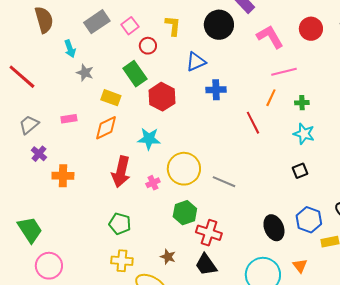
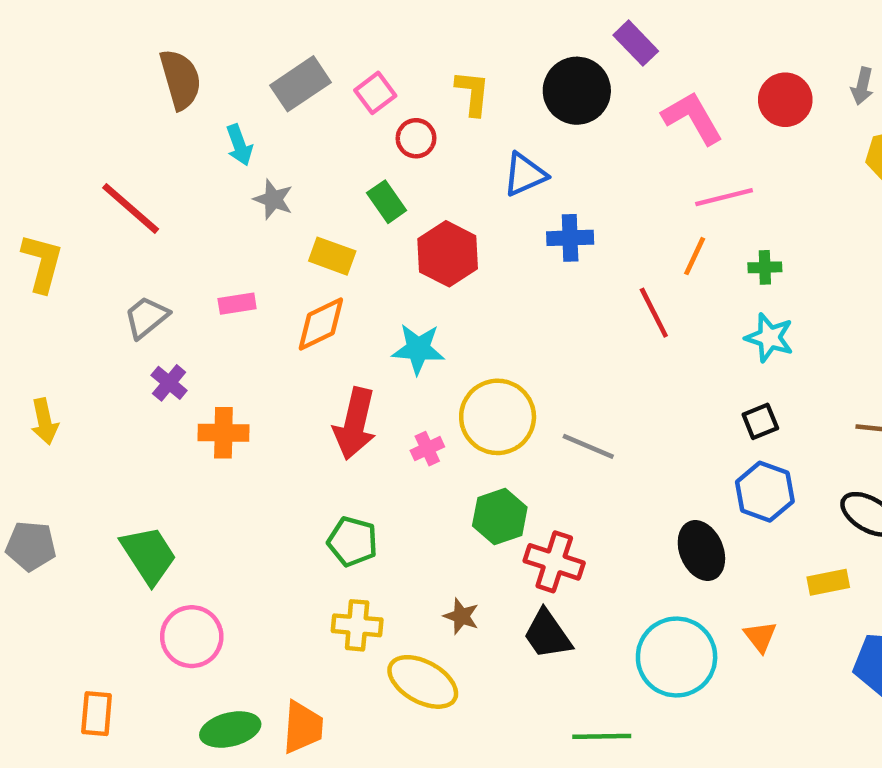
green rectangle: (135, 74) -> (387, 202), size x0.7
blue hexagon: (309, 220) -> (765, 492), moved

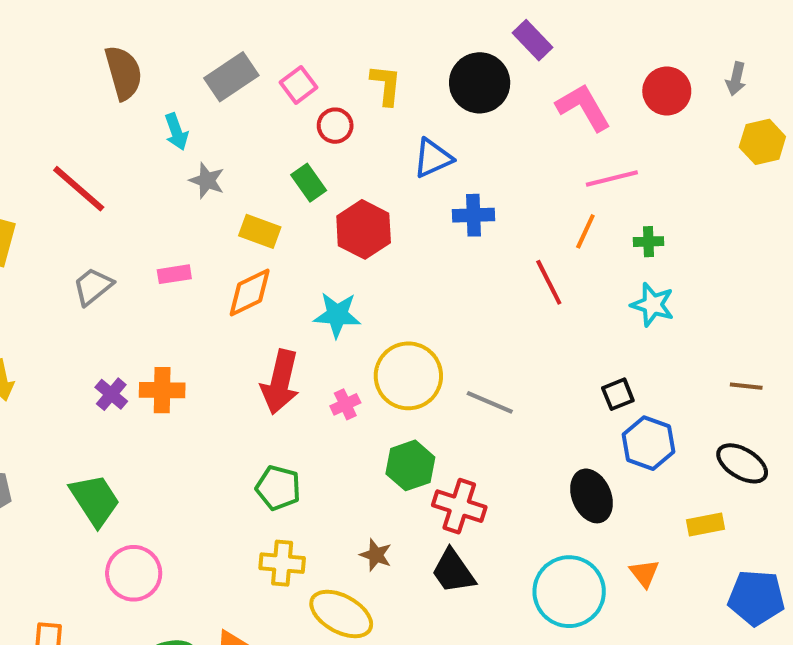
purple cross: (169, 383) -> (111, 394), moved
black square: (760, 421) -> (618, 394), moved

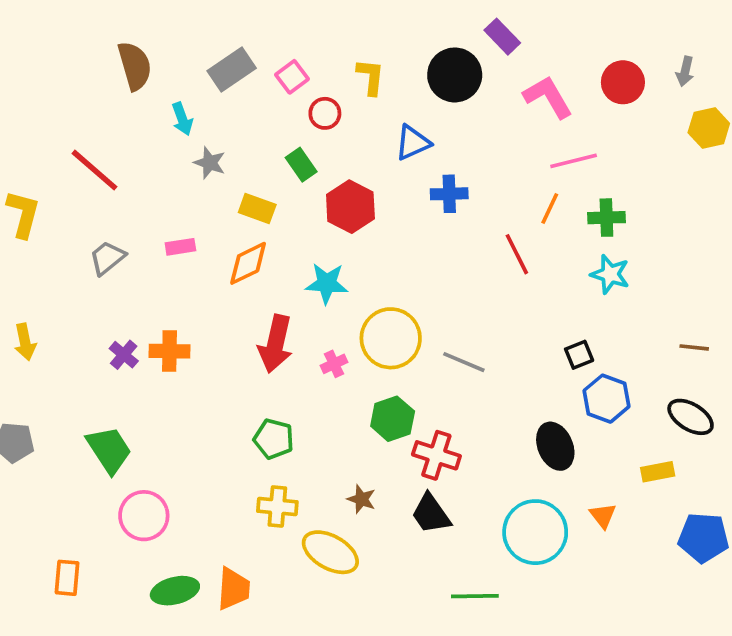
green cross: (648, 242) -> (606, 218), size x1.4

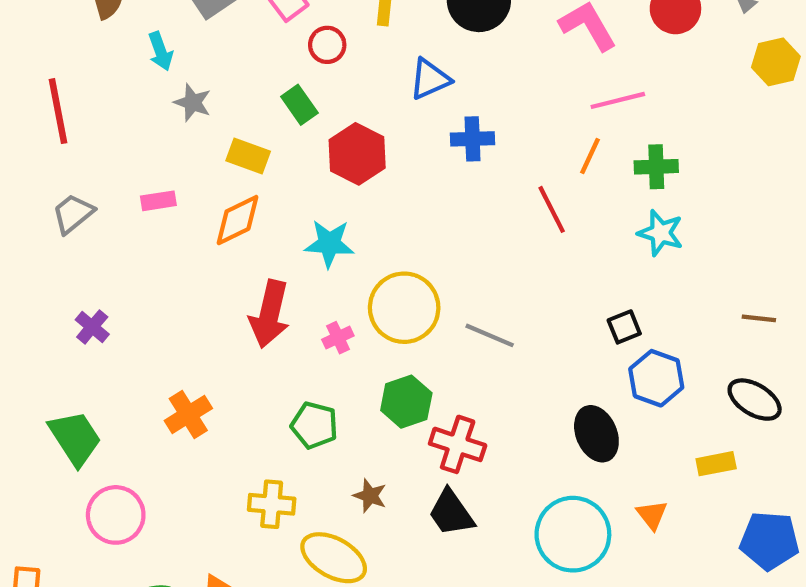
red line: (94, 170) -> (58, 111), turned 38
orange cross: (169, 351) -> (188, 415), moved, turned -33
green pentagon: (274, 439) -> (314, 425), moved

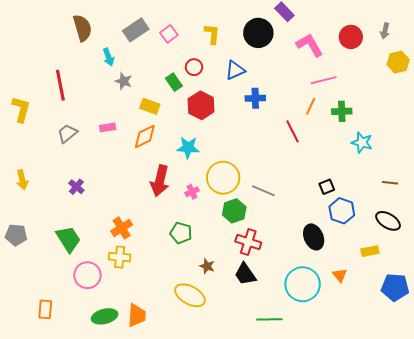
red circle: (327, 45) -> (194, 67), moved
cyan star: (661, 233) -> (362, 143), moved
green hexagon: (406, 402) -> (234, 211), moved
yellow cross: (272, 504) -> (120, 257), moved

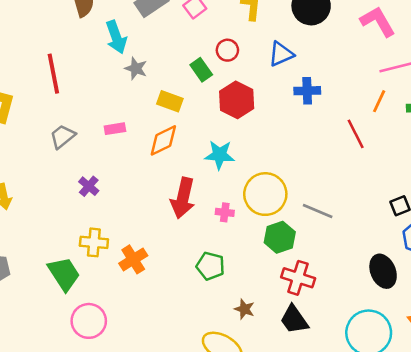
cyan arrow: (109, 57) -> (116, 37), size x1.4
purple cross: (76, 187) -> (89, 186), moved
pink cross: (192, 192) -> (225, 212), turned 32
yellow cross: (120, 257) -> (94, 242), moved

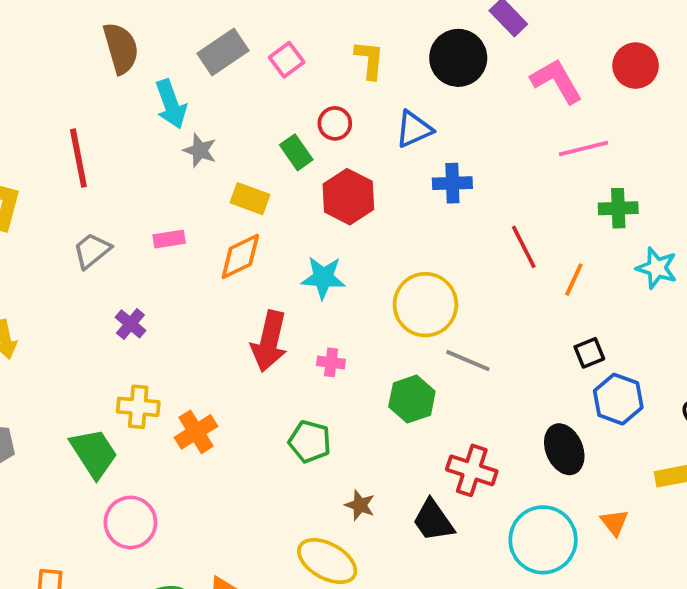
orange line: (379, 101) -> (574, 280), moved
yellow circle: (265, 194) -> (425, 305), moved
red cross: (298, 278) -> (472, 470), moved

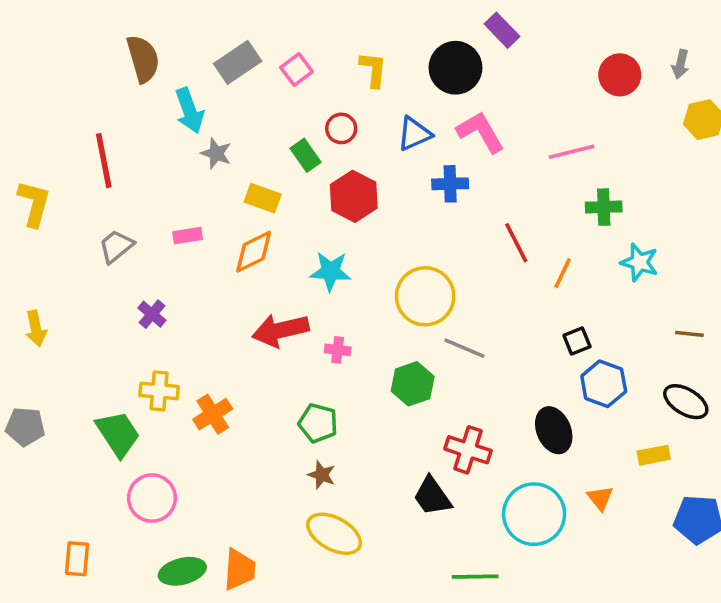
pink L-shape: (557, 81) -> (480, 132), moved
red arrow: (269, 341) -> (281, 330), turned 64
brown star: (360, 505) -> (322, 475), moved

